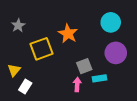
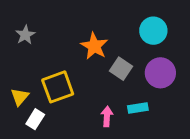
yellow square: (42, 49) -> (58, 87), moved
gray square: (84, 66) -> (121, 69), moved, turned -35

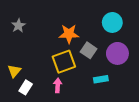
orange star: (94, 46) -> (69, 34), turned -30
yellow square: (58, 87) -> (64, 62), moved
pink arrow: (107, 116) -> (58, 85), moved

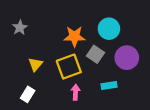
cyan circle: (112, 22) -> (109, 29), moved
yellow triangle: (14, 71) -> (35, 64), moved
pink arrow: (58, 85) -> (76, 92), moved

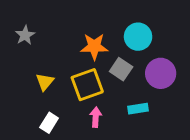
white rectangle: (28, 94) -> (49, 123), moved

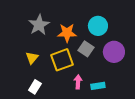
gray star: (25, 35) -> (39, 25), moved, size x1.5
cyan rectangle: (138, 109) -> (98, 86), moved
pink arrow: (96, 117) -> (78, 82), moved

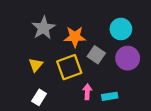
cyan circle: (98, 26) -> (121, 29), moved

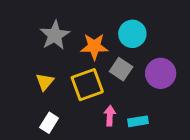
cyan circle: (121, 29) -> (132, 34), moved

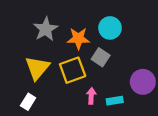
purple circle: (161, 73) -> (143, 82), moved
yellow triangle: (45, 82) -> (37, 68), size x1.6
white rectangle: (49, 123) -> (28, 102), moved

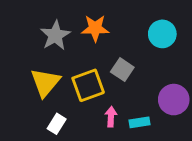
cyan circle: (110, 28) -> (162, 34), moved
orange star: (78, 39) -> (95, 28), moved
white rectangle: (28, 102) -> (57, 124), moved

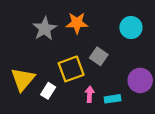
yellow triangle: (45, 82) -> (23, 79), moved
white rectangle: (57, 124) -> (48, 91), moved

